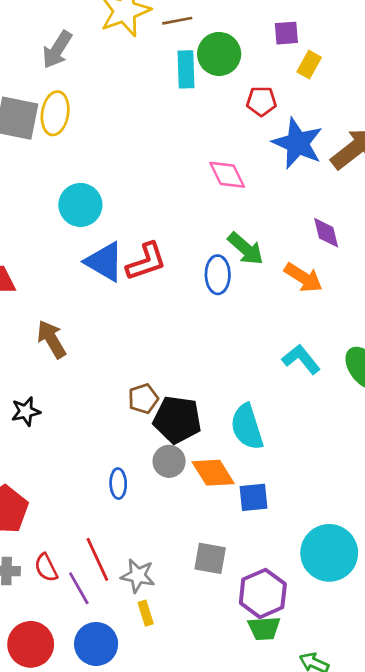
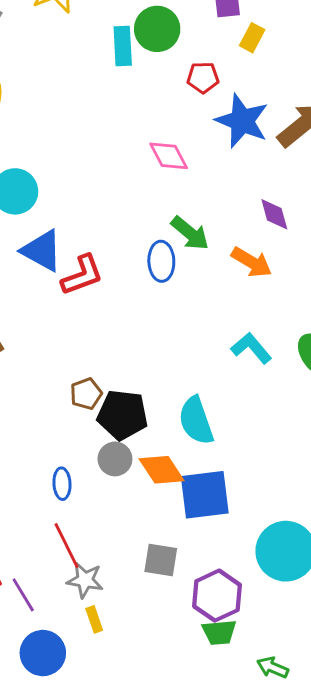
red L-shape: (146, 262) -> (82, 275), moved
blue square: (254, 497) -> (205, 495), size x1.6
red line: (97, 559) -> (66, 546), moved

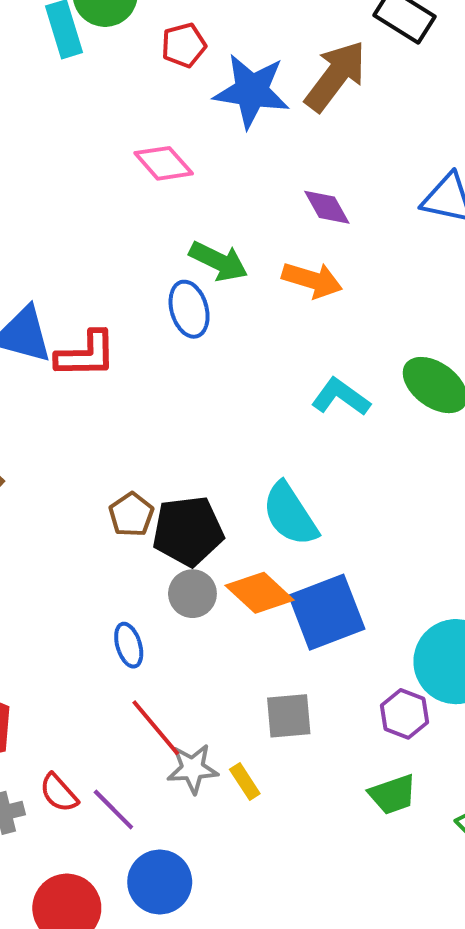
red L-shape: (82, 275) -> (86, 355), turned 33
purple hexagon: (217, 596) -> (405, 714), moved, size x0.7
yellow rectangle: (94, 619) -> (245, 781), moved

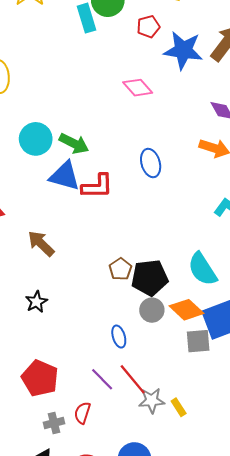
green arrow: (219, 261) -> (74, 143), moved
gray square: (289, 716) -> (198, 341), moved
red semicircle: (59, 793) -> (82, 413), turned 60
purple line: (113, 810) -> (102, 379), moved

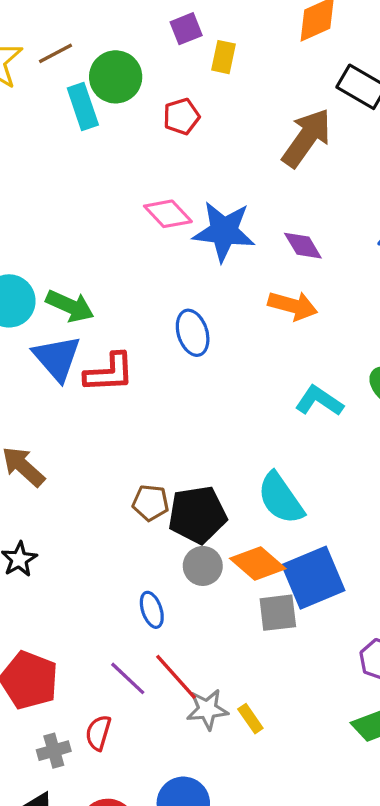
blue star: (183, 50) -> (224, 231), moved
blue triangle: (65, 176) -> (57, 358), turned 36
brown pentagon: (120, 269) -> (151, 503), turned -30

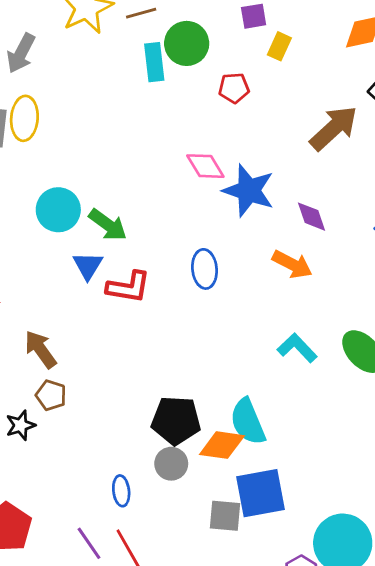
blue triangle: (57, 358) -> (88, 266), size x0.7
brown pentagon: (151, 503) -> (51, 395), moved
orange diamond: (258, 563) -> (222, 445), moved, turned -45

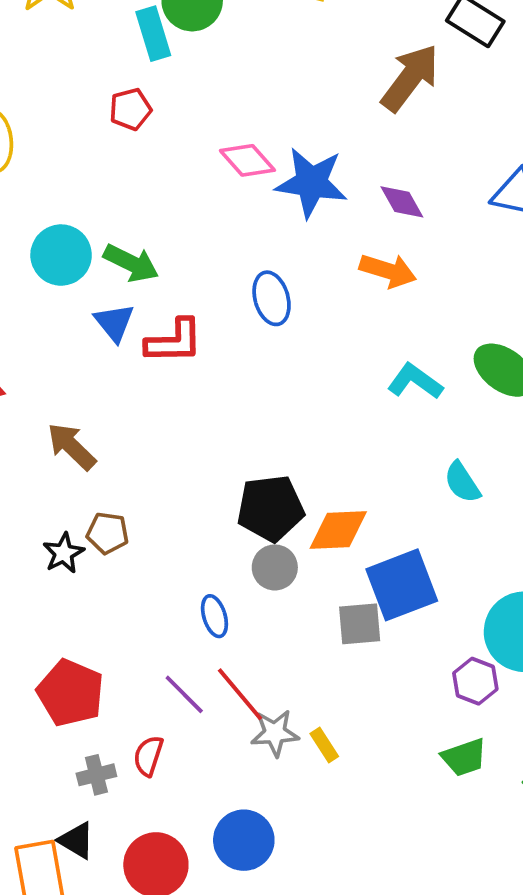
red pentagon: (234, 88) -> (130, 109), moved
brown pentagon: (51, 395) -> (108, 533), moved
cyan semicircle: (248, 422) -> (462, 482), moved, size x0.7

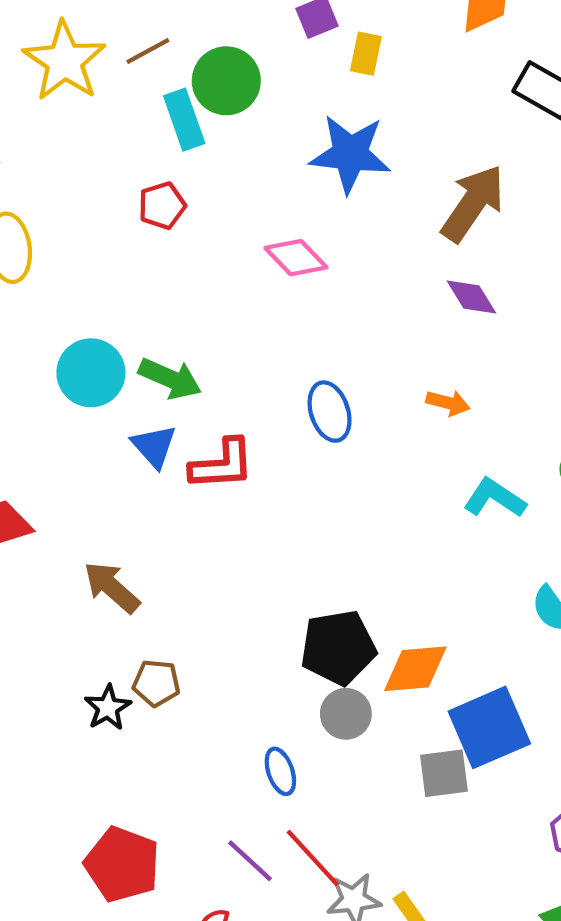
brown arrow: (410, 78) -> (473, 203), moved
blue star: (311, 183) -> (350, 154), moved
orange arrow: (388, 271) -> (448, 403), moved, size x0.7

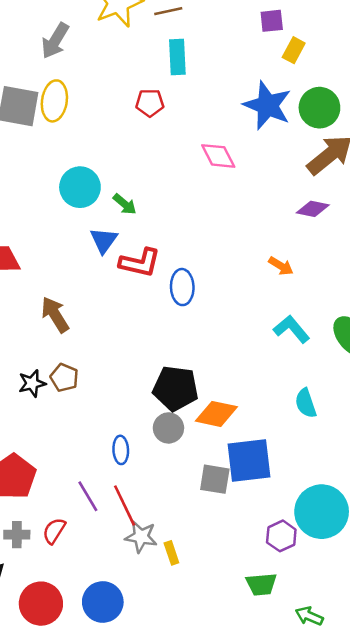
green circle: (226, 81) -> (319, 108), moved
purple diamond: (471, 297) -> (313, 209), turned -64
green arrow: (170, 379) -> (125, 204), size x0.7
blue ellipse: (330, 412) -> (182, 287), moved

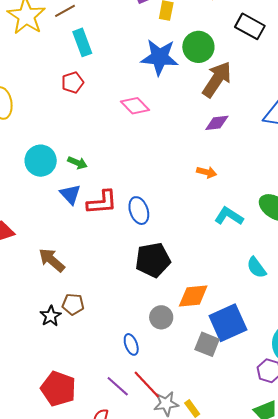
black pentagon: (175, 388) -> (153, 260), moved
gray square: (215, 479) -> (207, 344), turned 30

